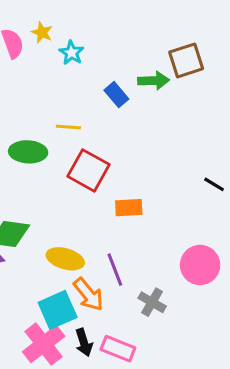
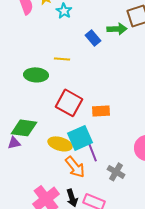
red square: (89, 170) -> (69, 103), moved
cyan square: (58, 310) -> (80, 138), moved

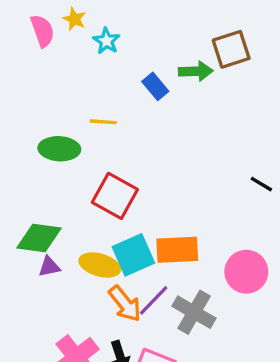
orange rectangle: (101, 111) -> (177, 250), moved, size x1.4
purple triangle: (14, 143) -> (49, 267), moved
purple line: (92, 151) -> (154, 300), moved, turned 65
gray cross: (116, 172) -> (194, 312), size x1.4

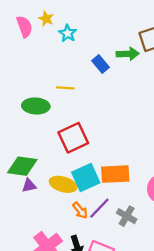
red square: (115, 196) -> (73, 138), turned 36
orange arrow: (125, 304) -> (80, 210), size x0.7
gray cross: (194, 312) -> (127, 216), size x0.7

